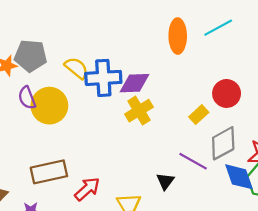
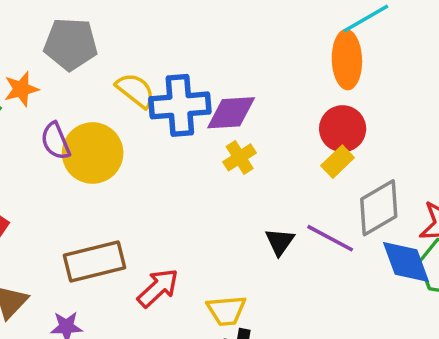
orange ellipse: (178, 36) -> (347, 60), moved
gray pentagon: (31, 56) -> (71, 44), moved
red circle: (227, 93) -> (343, 129), moved
yellow cross: (139, 111) -> (240, 157), size x0.7
black triangle: (165, 181) -> (280, 242), moved

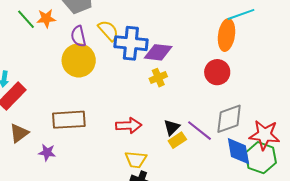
purple semicircle: (56, 141) -> (78, 36), moved
yellow rectangle: (338, 162) -> (177, 140), moved
red arrow: (158, 288) -> (129, 125), moved, turned 30

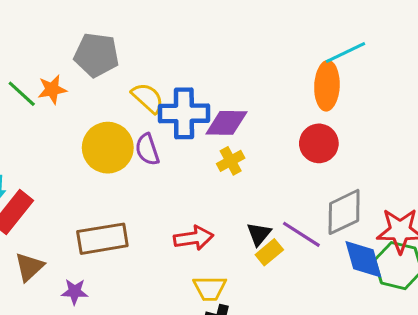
purple semicircle: (78, 36) -> (147, 149), moved

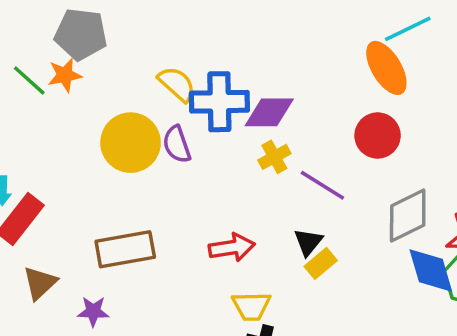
gray pentagon: (96, 55) -> (81, 34), moved
orange ellipse: (327, 86) -> (386, 68), turned -33
purple line: (301, 234) -> (322, 185), moved

